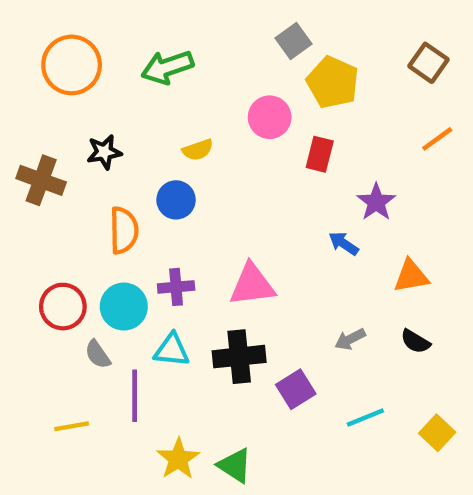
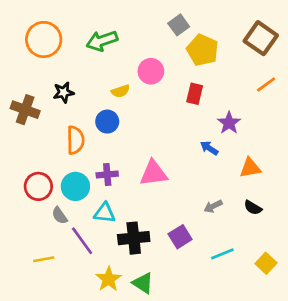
brown square: (428, 63) -> (261, 38), size x1.4
pink circle: (270, 117) -> (151, 71), moved
black cross: (239, 357) -> (134, 238), moved
purple line: (135, 396) -> (82, 241), turned -36

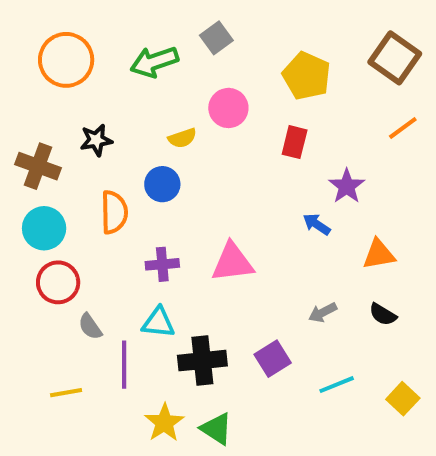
gray square: (179, 25) -> (216, 38), moved
cyan circle: (75, 186) -> (44, 228), moved
purple line: (82, 241) -> (124, 365), turned 36

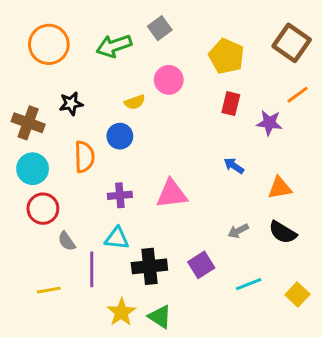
red rectangle: (295, 142) -> (231, 104), moved
purple star: (347, 186) -> (269, 123), moved, turned -30
black semicircle: (383, 314) -> (283, 232), size x1.4

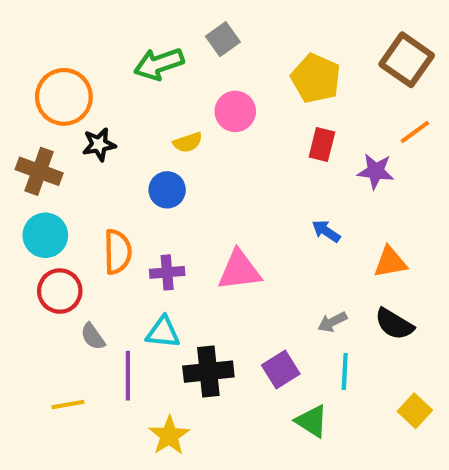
orange circle: (49, 44) -> (64, 97), moved
orange semicircle: (84, 157) -> (118, 252), moved
cyan line: (249, 284) -> (345, 372), moved, turned -65
green triangle: (160, 317) -> (312, 421), moved

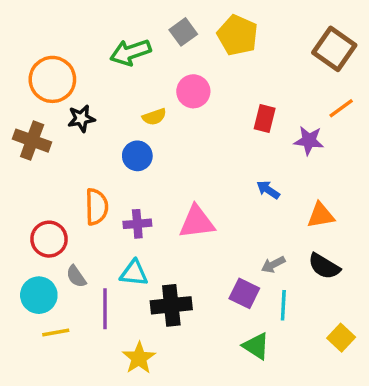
yellow pentagon: (316, 78) -> (238, 35), moved
cyan circle: (45, 235) -> (39, 295), moved
purple square: (281, 369) -> (244, 293), moved, turned -32

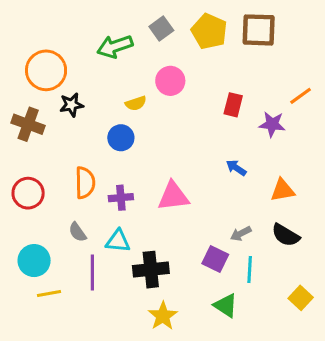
brown square: (334, 49) -> (259, 30), moved, turned -33
red circle: (49, 239) -> (28, 193), moved
gray semicircle: (76, 276) -> (77, 232), moved
yellow star: (139, 358) -> (163, 316), moved

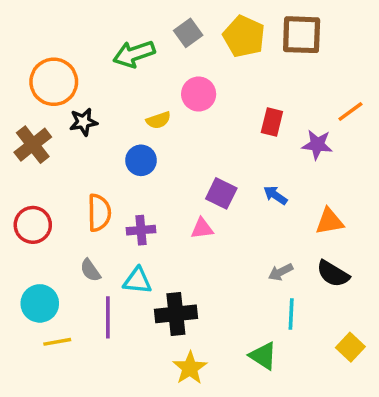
brown cross: (28, 124) -> (33, 145), turned 32
pink triangle: (173, 196) -> (202, 228), size x0.6
purple square: (215, 259) -> (221, 193), moved

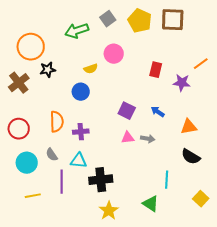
pink triangle: (202, 228) -> (128, 138), moved
gray arrow: (281, 272) -> (148, 139), moved, turned -144
cyan circle: (40, 303) -> (27, 163), moved

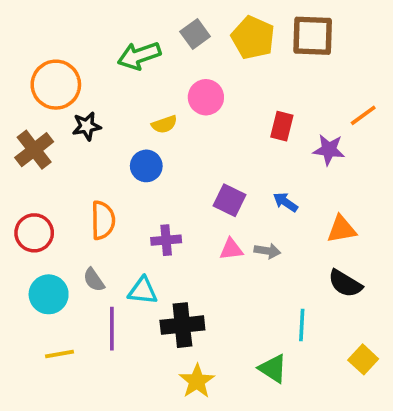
purple cross: (81, 132) -> (166, 240), moved

